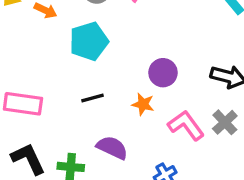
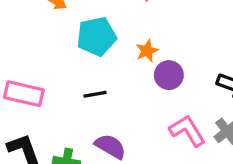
orange star: (143, 104) -> (147, 51), moved, turned 30

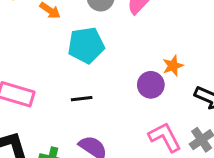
orange star: (147, 51) -> (173, 66), moved

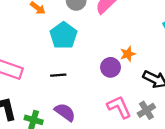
cyan pentagon: (86, 45) -> (64, 35), turned -30

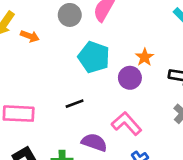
cyan pentagon: (64, 35) -> (94, 57), moved
pink L-shape: (119, 107) -> (126, 124), moved

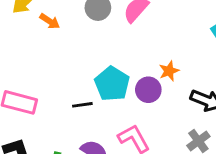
cyan pentagon: (94, 57) -> (112, 84), moved

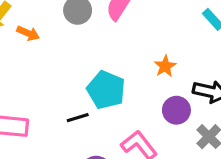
purple circle: (148, 90) -> (176, 110), moved

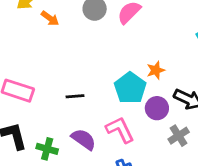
cyan pentagon: (106, 90) -> (130, 88), moved

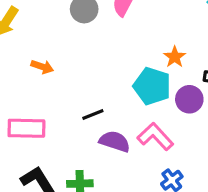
orange arrow: (50, 18) -> (42, 67), moved
purple semicircle: (84, 139) -> (115, 141), moved

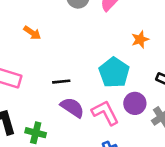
orange star: (175, 57) -> (140, 39), moved
purple circle: (189, 99) -> (135, 103), moved

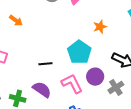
black line: (61, 82) -> (45, 64), moved
purple semicircle: (72, 107) -> (42, 90), moved

